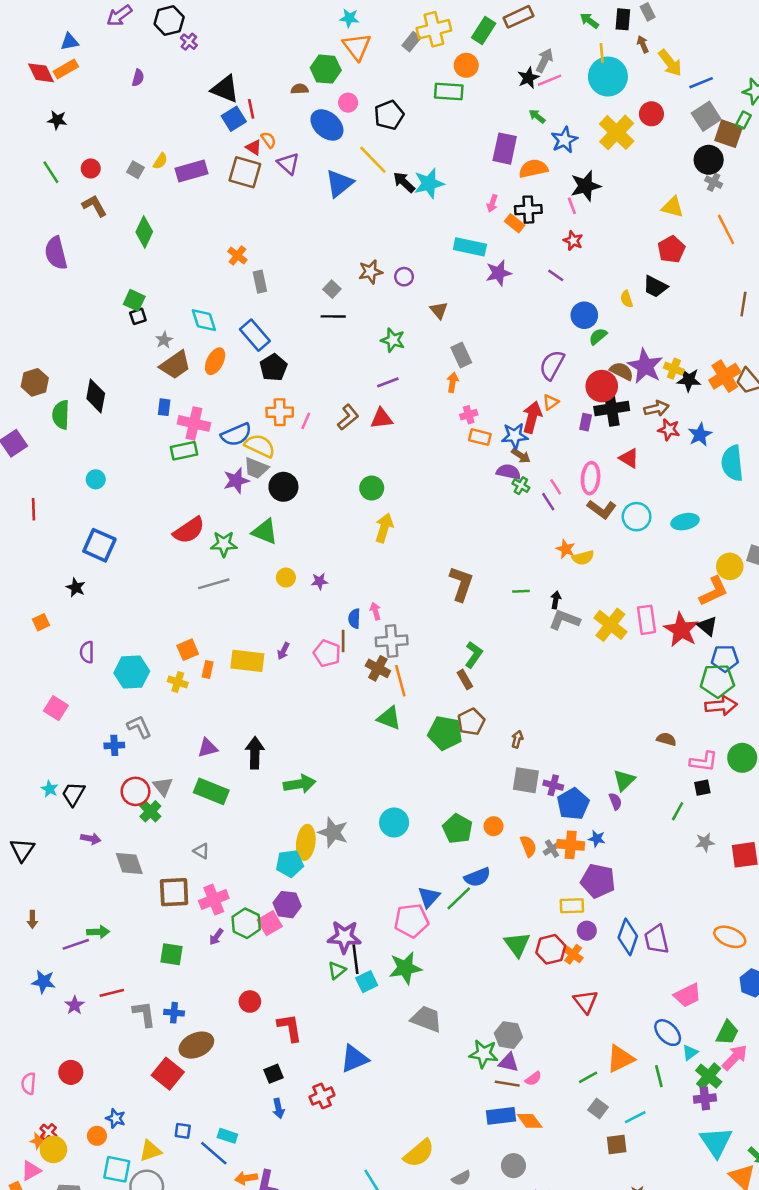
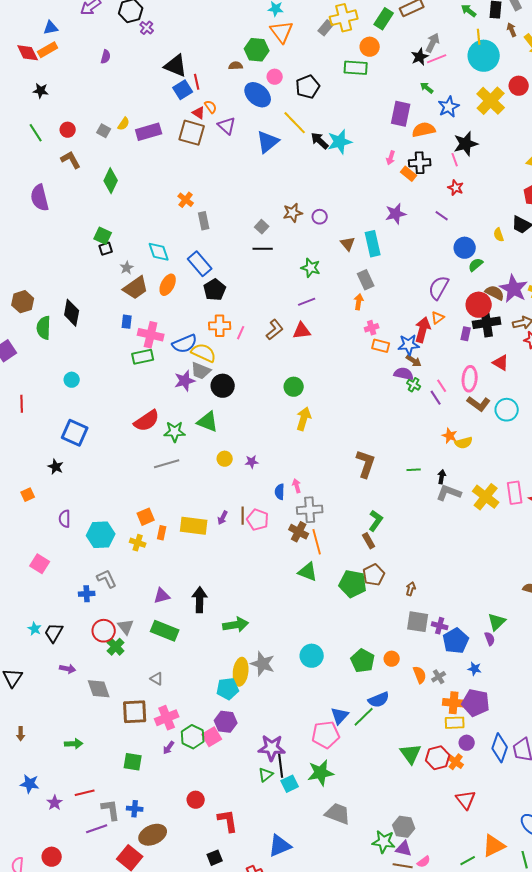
cyan rectangle: (470, 247) -> (373, 244), moved, turned 65
brown line: (343, 641) -> (243, 516), moved
orange cross: (571, 845) -> (454, 703), moved
purple line: (76, 944) -> (97, 829), moved

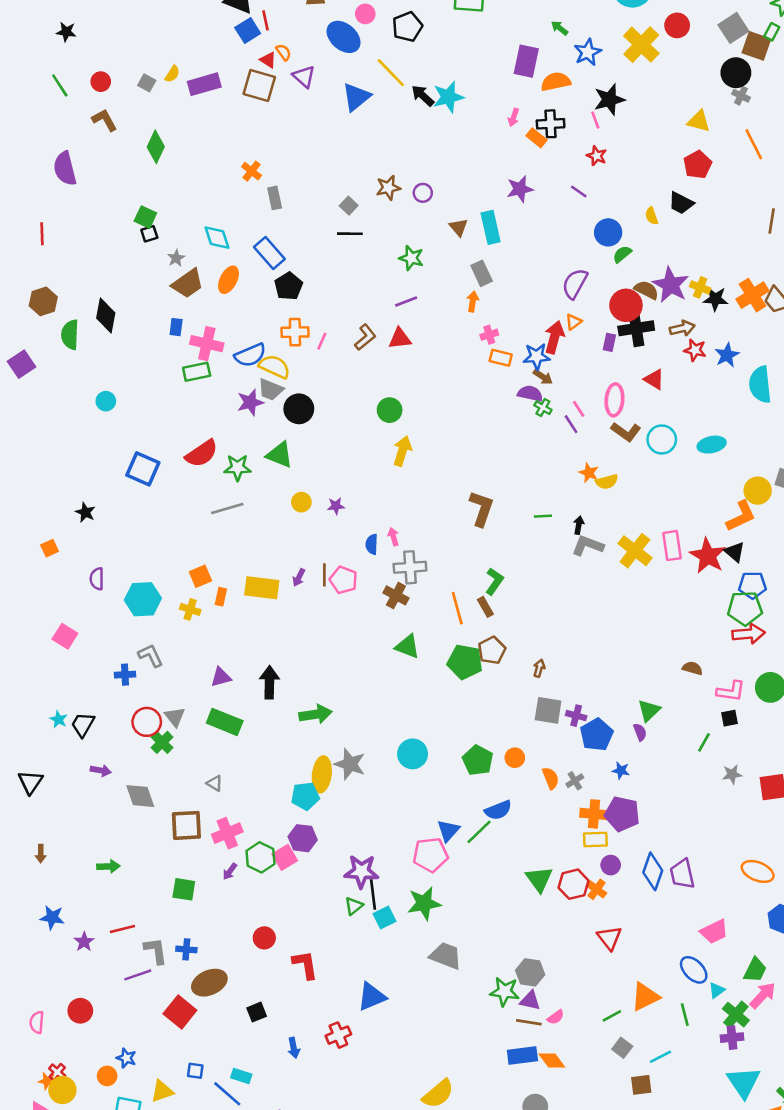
red line: (22, 404) -> (42, 234), moved
blue square: (75, 433) -> (143, 469), moved
orange line: (317, 542) -> (457, 608), moved
black square: (215, 858) -> (257, 1012), moved

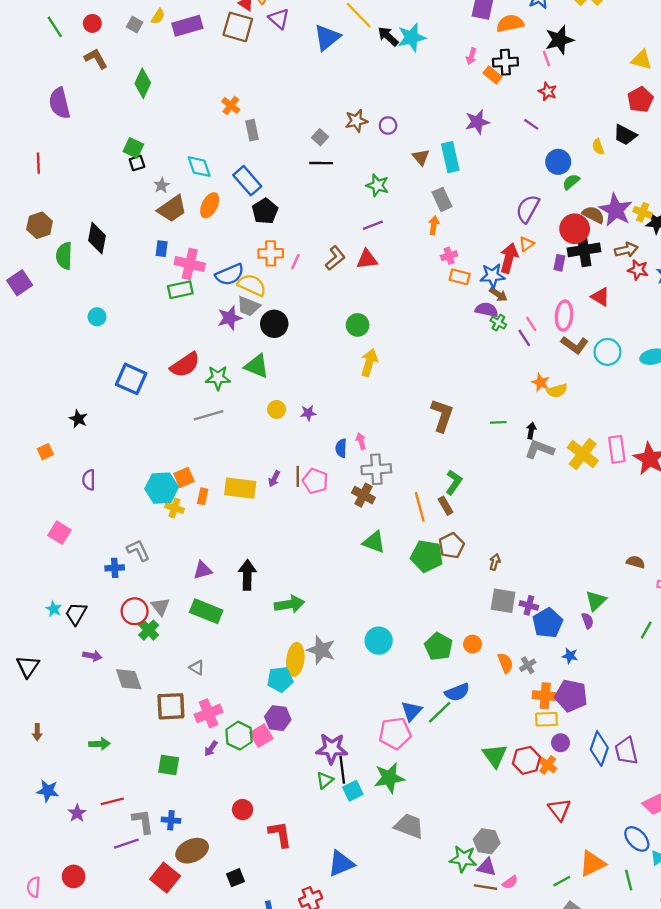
cyan hexagon: (143, 599) -> (162, 488), moved

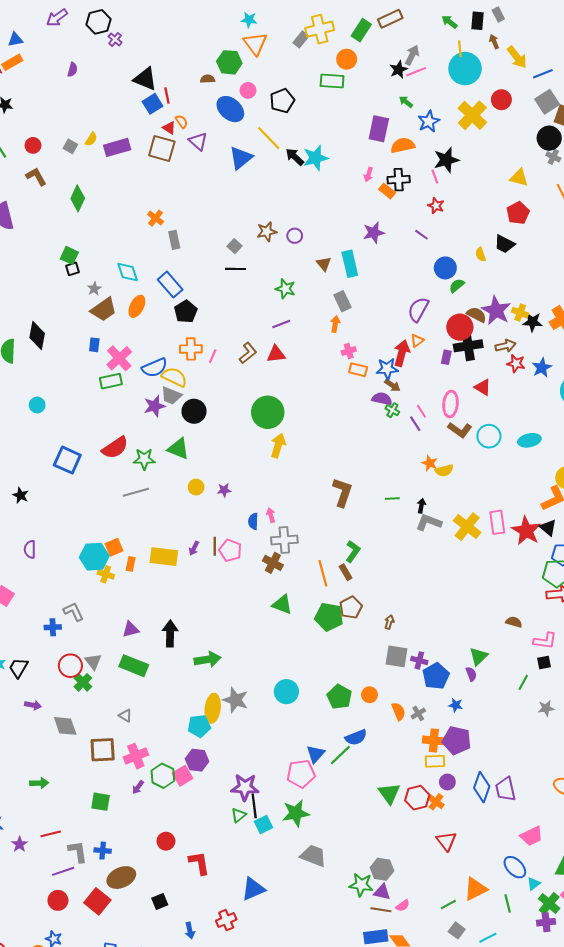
pink cross: (190, 264) -> (119, 358), turned 35
green circle: (358, 325) -> (268, 412), size x1.6
red circle: (74, 876) -> (58, 900), moved

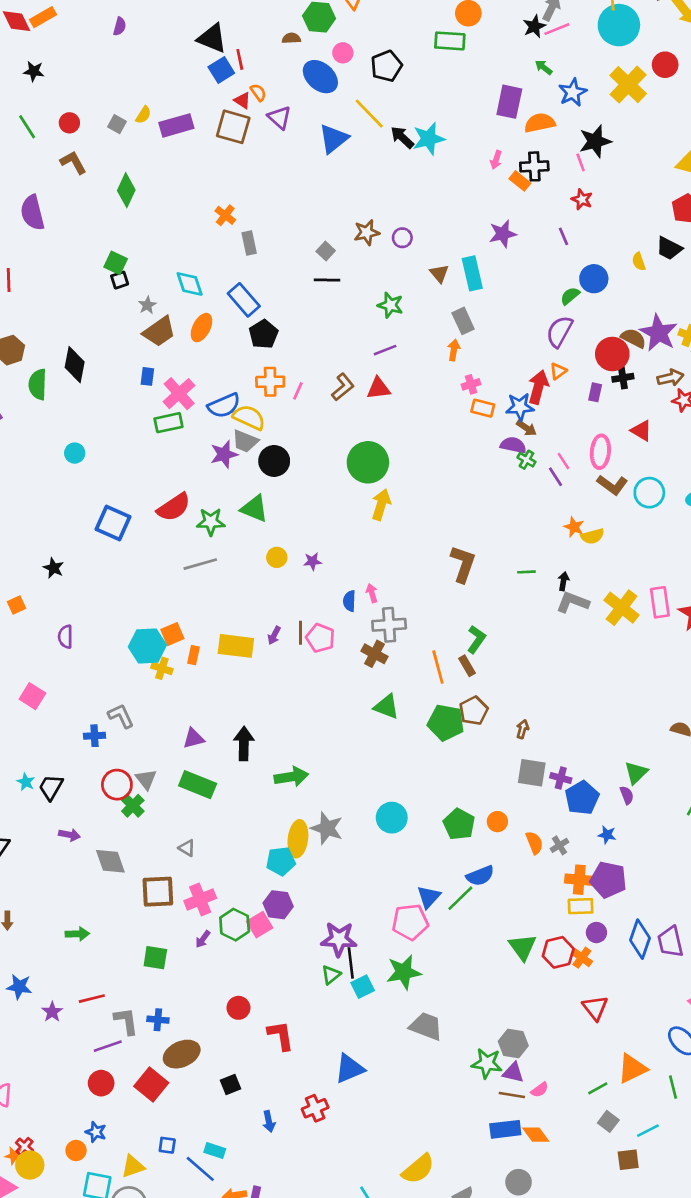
purple line: (421, 235) -> (563, 236), turned 32
green semicircle: (457, 286) -> (570, 296), moved
black cross: (468, 346) -> (623, 378), size x0.6

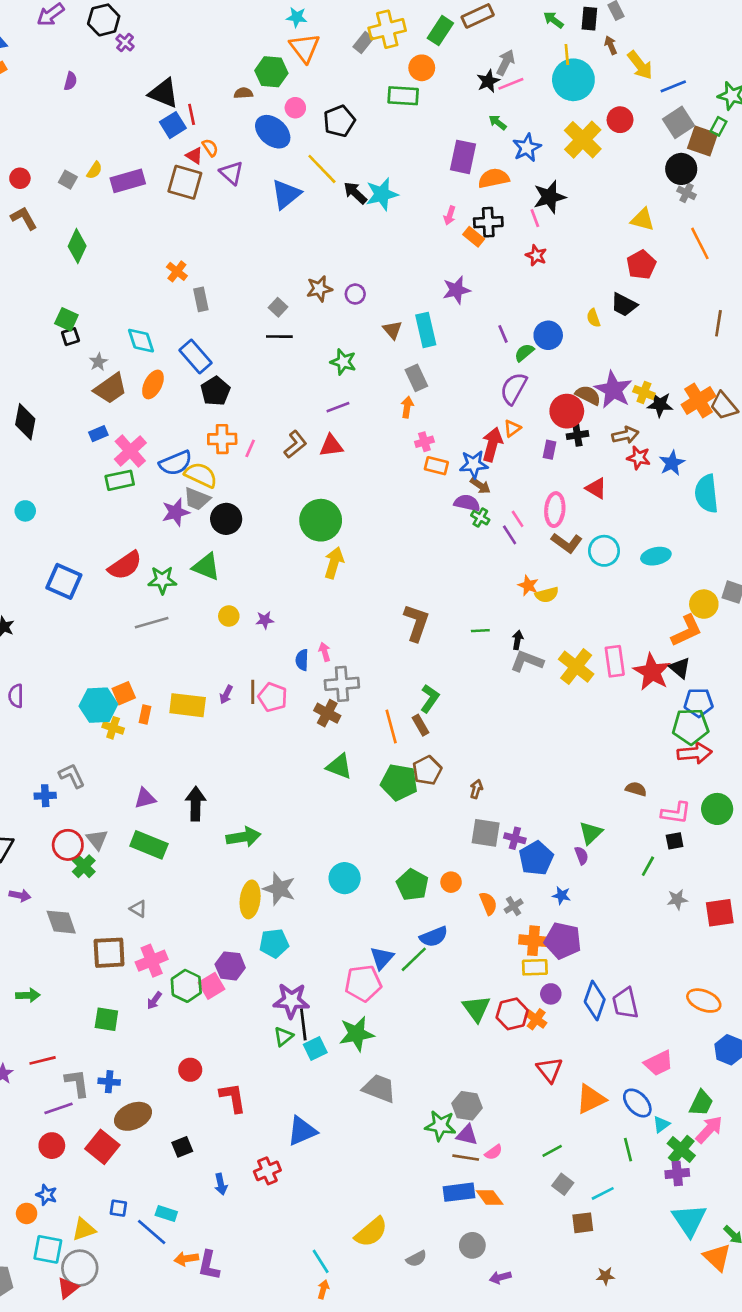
purple line: (563, 236) -> (503, 334), moved
blue rectangle: (147, 376) -> (98, 434), turned 60
cyan pentagon: (281, 861) -> (274, 943), moved
orange triangle: (632, 1069) -> (591, 1099), moved

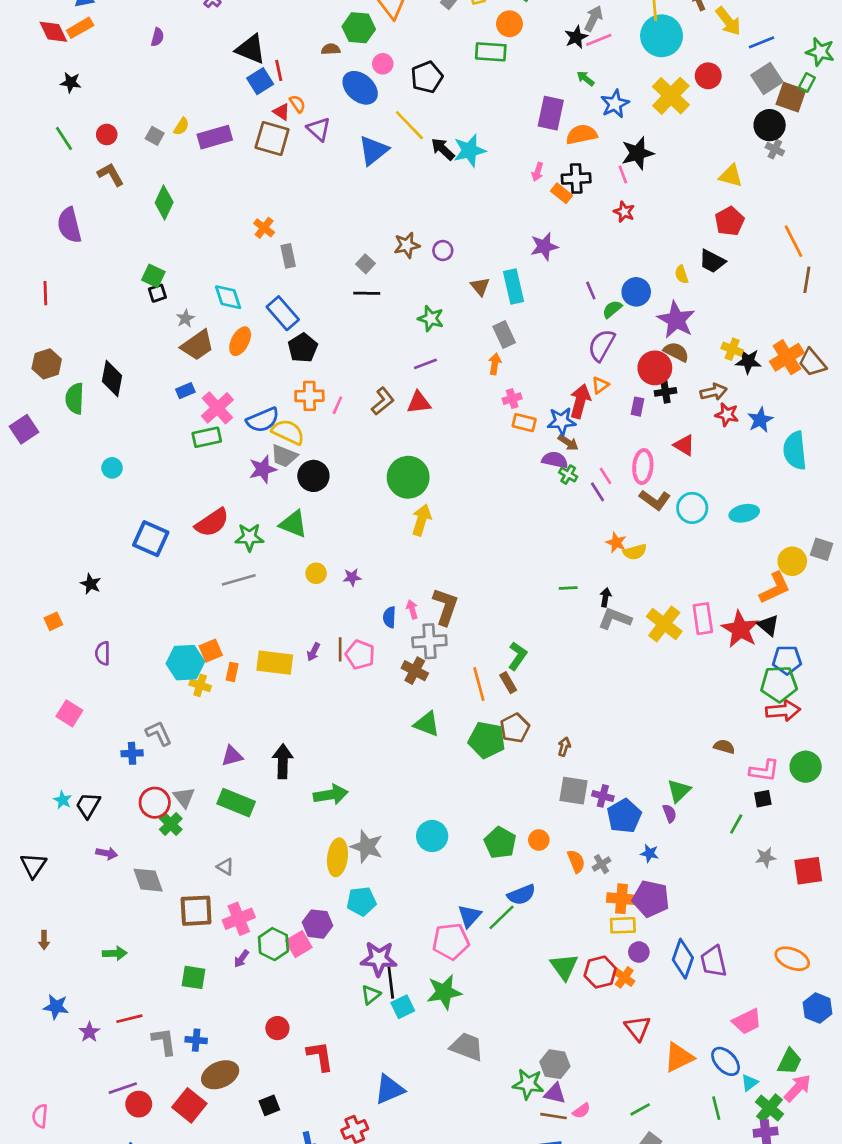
orange line: (700, 243) -> (794, 241), moved
purple star: (613, 390) -> (676, 320), moved
brown L-shape: (416, 623) -> (445, 607), moved
purple line: (58, 1108) -> (123, 1088), moved

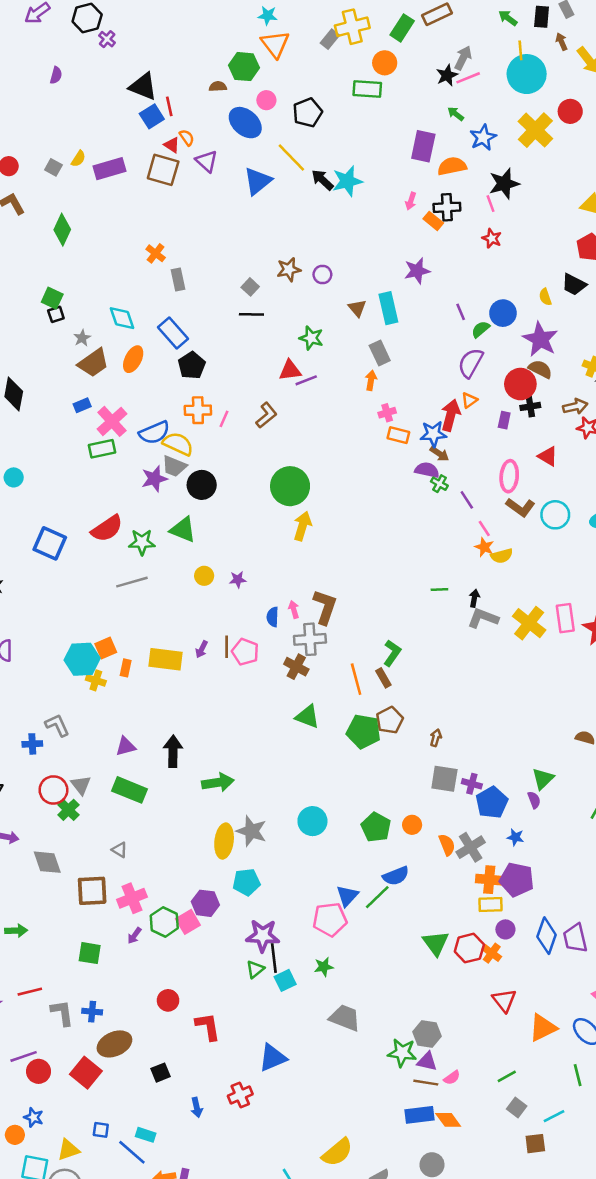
red triangle: (419, 403) -> (290, 370), moved
pink line: (606, 476) -> (484, 528), moved
gray cross: (602, 864) -> (471, 847), size x1.6
green star: (444, 992) -> (324, 967), size x0.6

